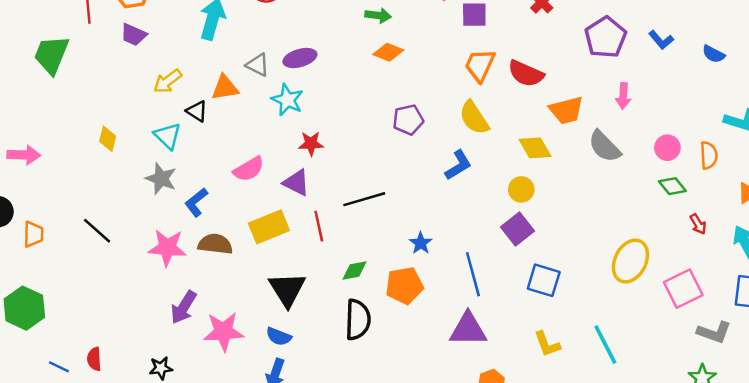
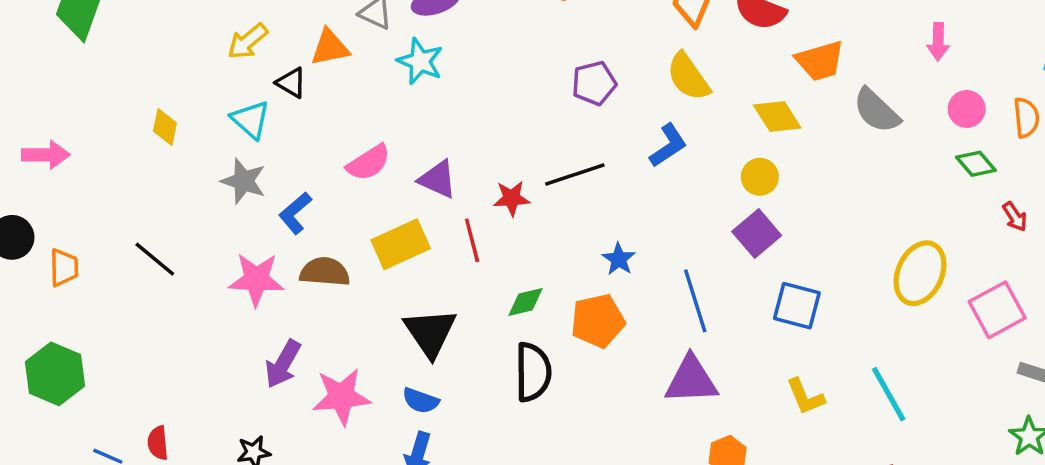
pink arrow: (623, 96) -> (938, 42), moved
red star: (311, 144) -> (512, 198), moved
black line: (364, 199) -> (575, 174), moved

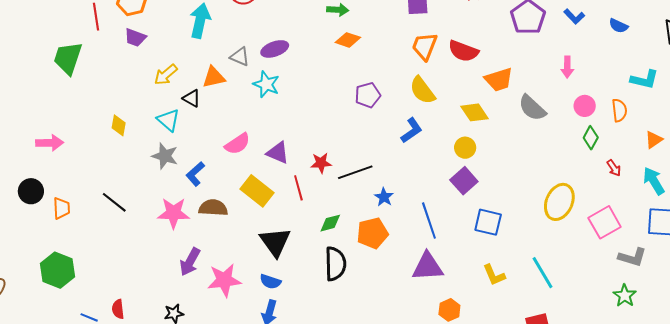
green diamond: (976, 164) -> (591, 138), turned 70
black line: (575, 174) -> (355, 172), moved
yellow rectangle: (401, 244) -> (257, 191), turned 64

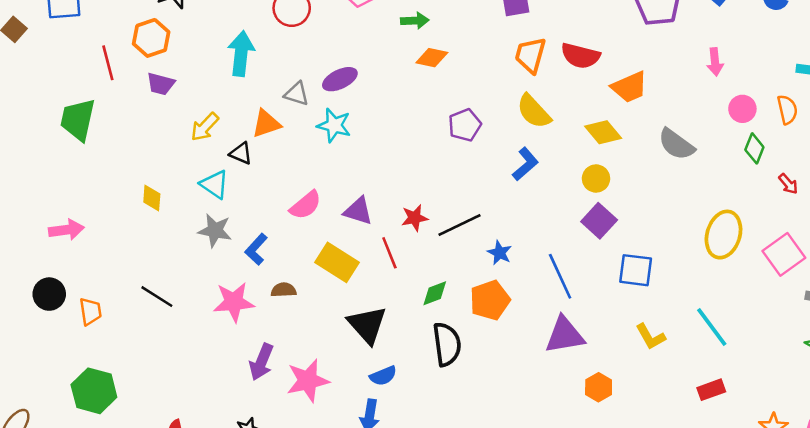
gray semicircle: (532, 108) -> (676, 144), moved
brown semicircle: (213, 208) -> (284, 290), size x0.7
blue semicircle: (270, 282) -> (383, 376), moved, turned -35

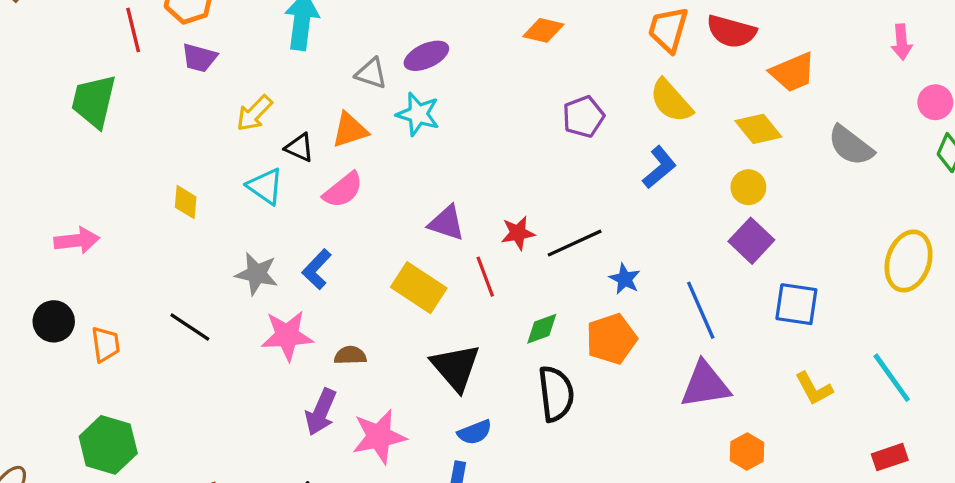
orange triangle: (266, 124) -> (350, 130), moved
pink semicircle: (306, 205) -> (343, 190), moved
gray star: (215, 231) -> (257, 274), moved
brown semicircle: (284, 290) -> (350, 355), moved

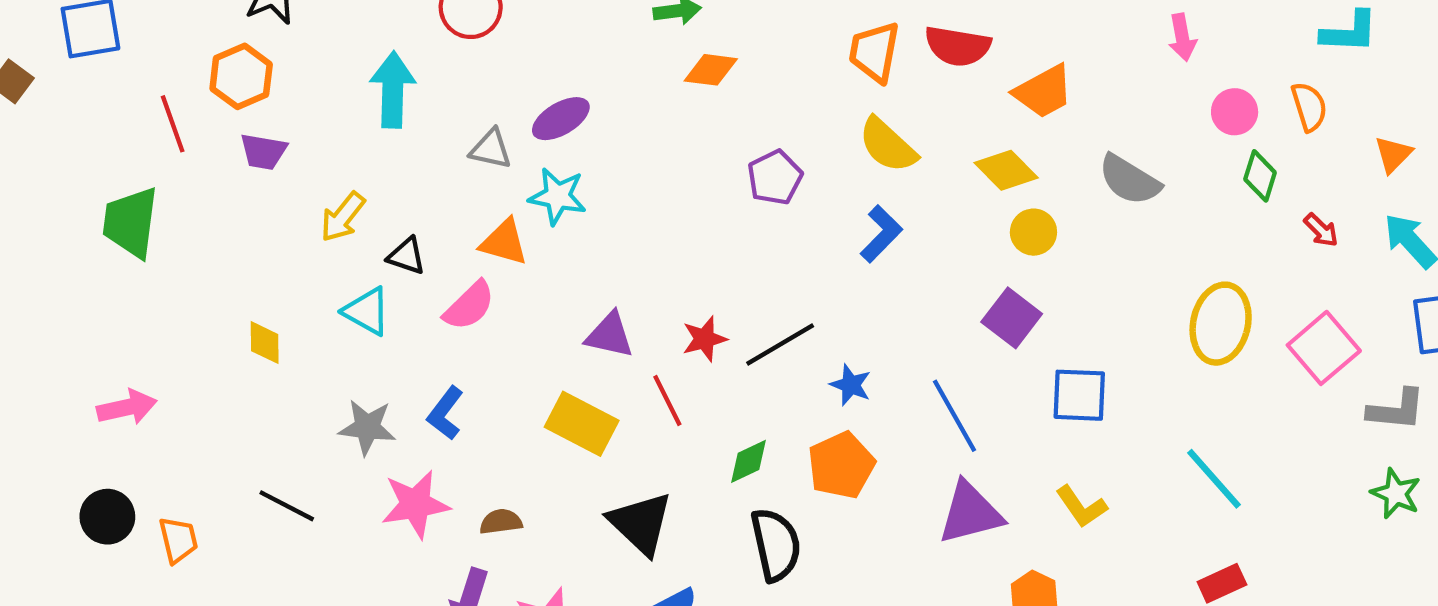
orange triangle: (350, 130) -> (504, 242), moved, turned 39
yellow circle: (748, 187) -> (1033, 232), moved
yellow L-shape: (814, 389) -> (1081, 507), moved

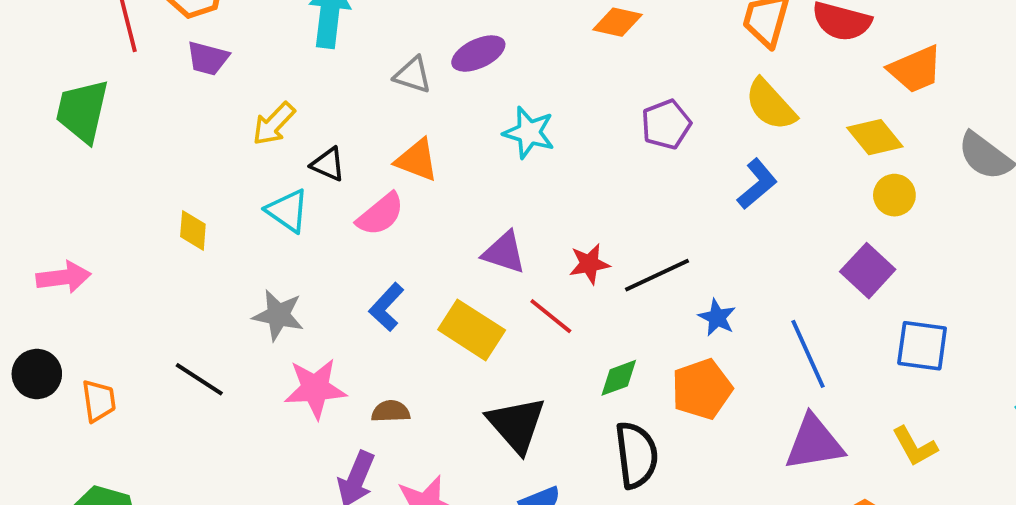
cyan star: (558, 196) -> (529, 133), moved
red line: (667, 400) -> (551, 316), turned -30
blue L-shape: (445, 413) -> (386, 307), moved

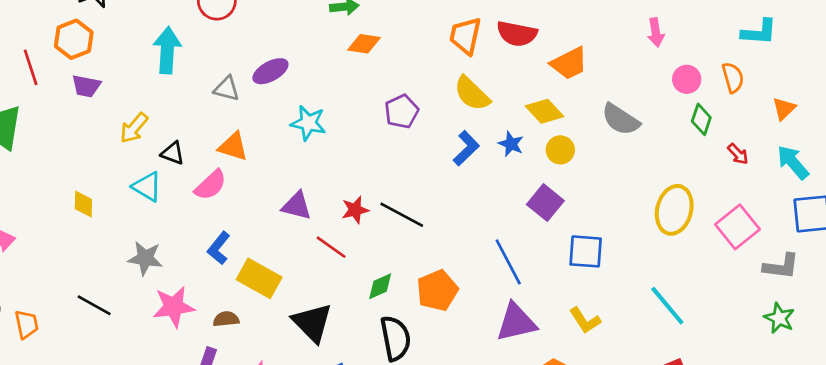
black line: (657, 275) -> (402, 215), turned 57
blue star: (717, 317) -> (511, 144), moved
yellow rectangle: (472, 330) -> (259, 278), moved

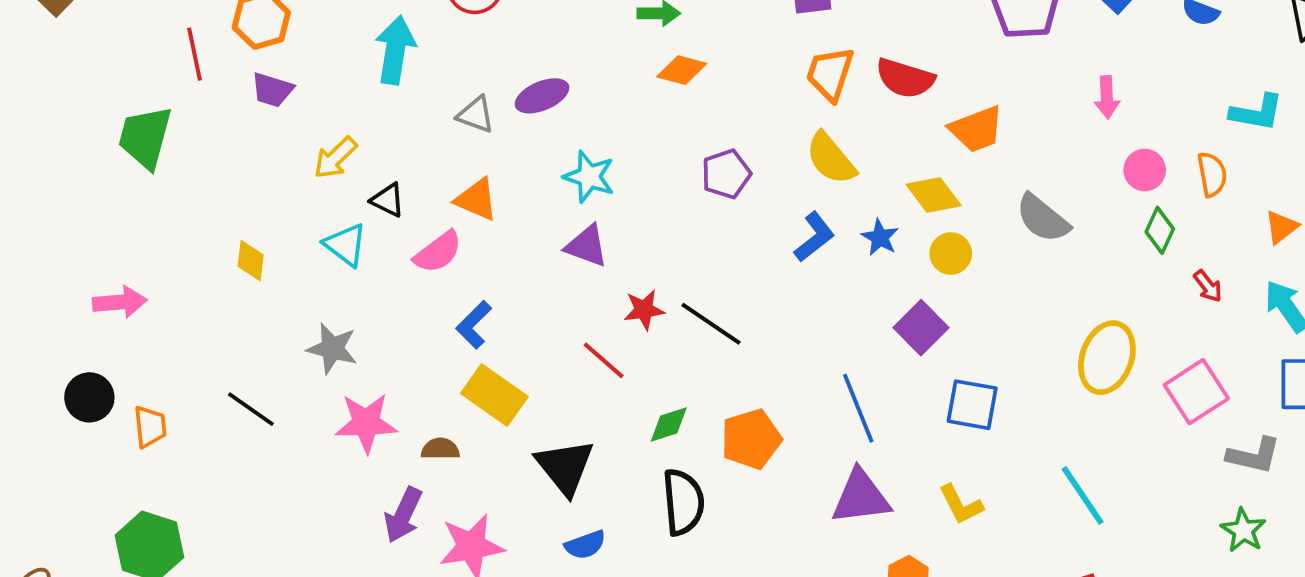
purple triangle: (297, 206) -> (587, 246), moved
blue L-shape: (219, 248) -> (474, 325), moved

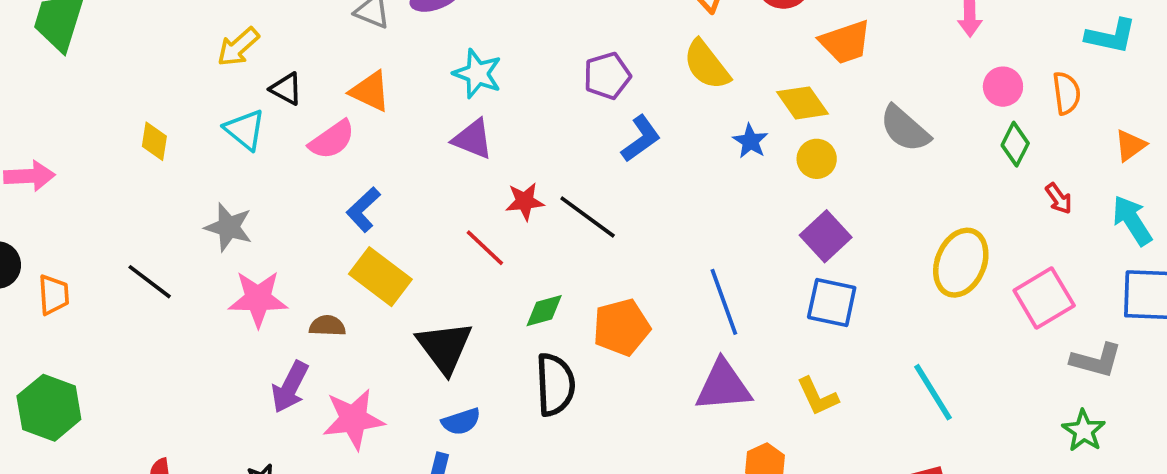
blue L-shape: (814, 237) -> (641, 139), moved
purple square: (921, 328) -> (826, 236), moved

